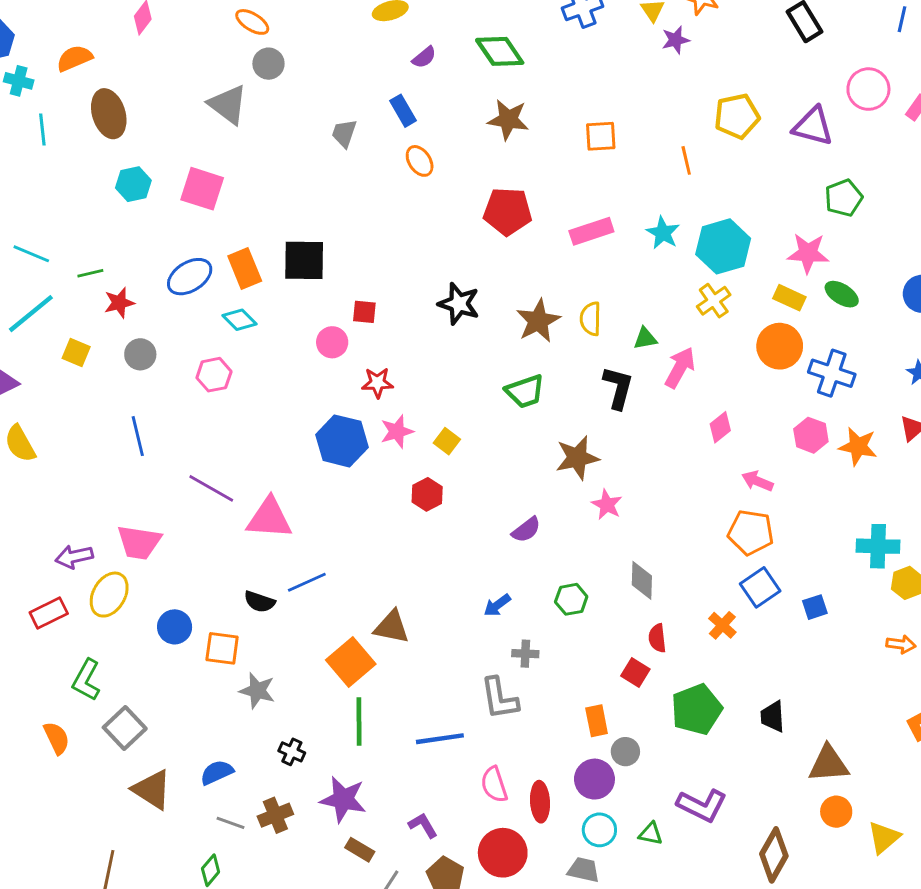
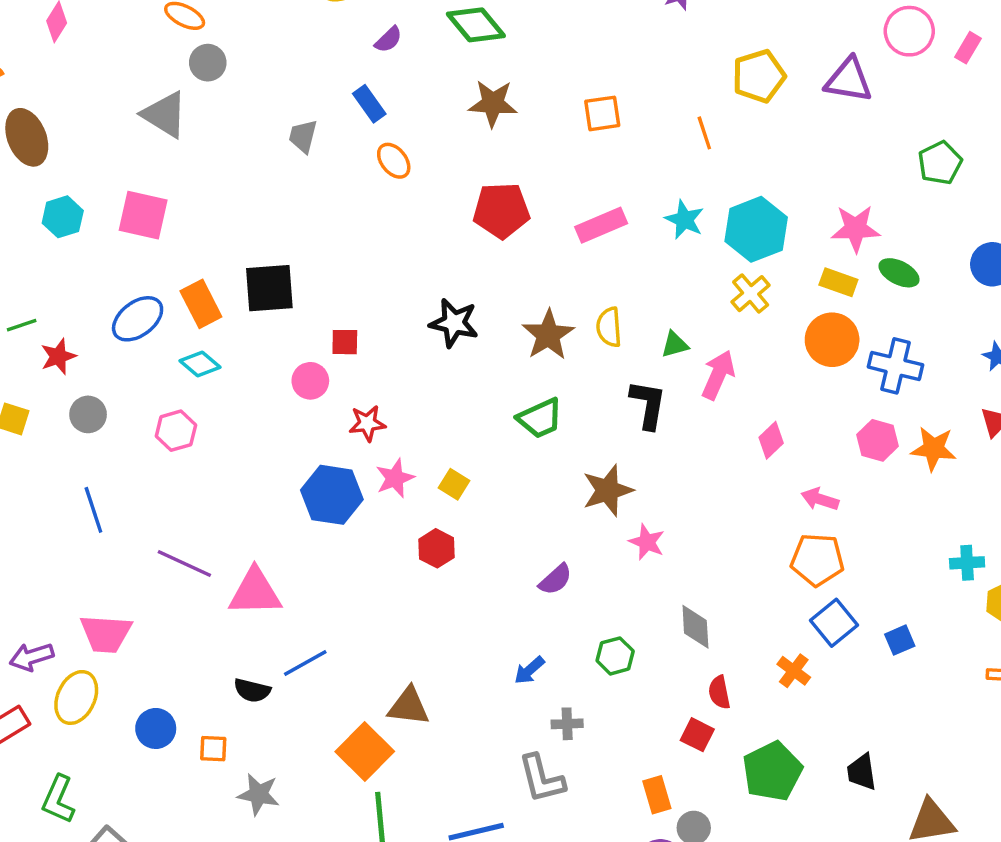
green pentagon: (844, 198) -> (940, 163), moved
cyan cross: (878, 546) -> (967, 563), size x0.7
orange square: (222, 648) -> (213, 749), size x0.7

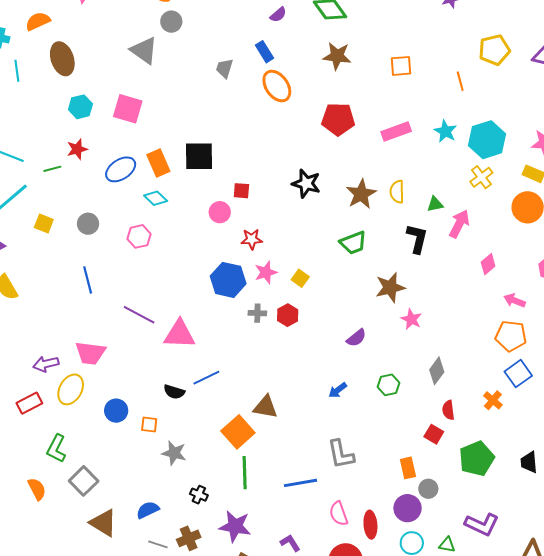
orange ellipse: (394, 161) -> (277, 86), size x1.5
red star: (58, 356) -> (77, 149), moved
gray diamond: (695, 627) -> (437, 371), turned 36
gray cross: (567, 724) -> (257, 313), moved

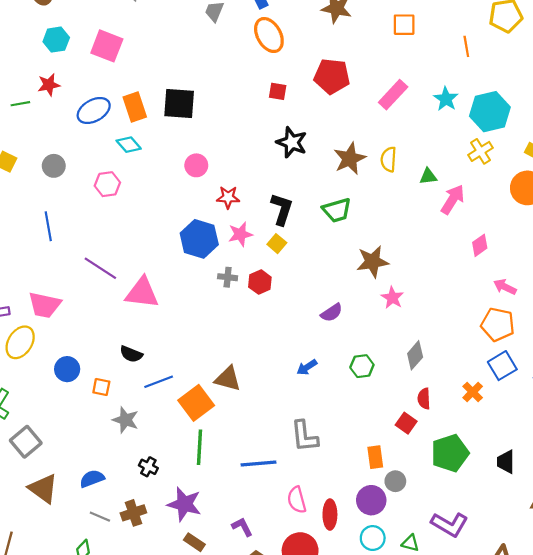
pink rectangle: (396, 132) -> (393, 95), turned -32
red square: (241, 191) -> (278, 91), moved
black L-shape: (417, 239) -> (282, 209), moved
blue line: (206, 378) -> (159, 382), moved

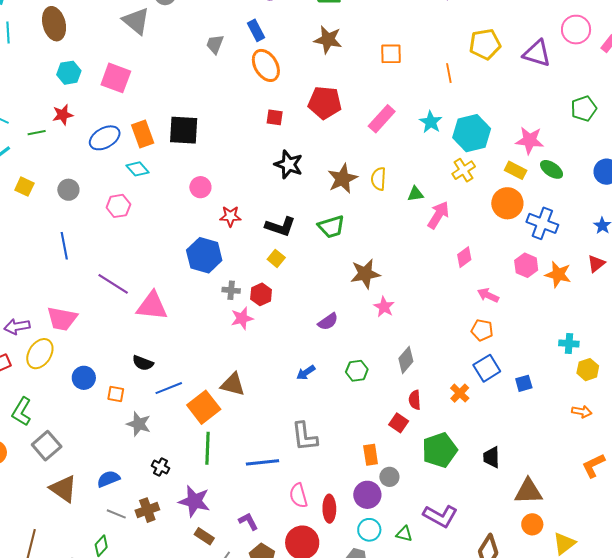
black L-shape: (282, 209) -> (280, 226), turned 92
pink star: (240, 234) -> (242, 318), moved
orange pentagon: (498, 324) -> (482, 330), size x0.7

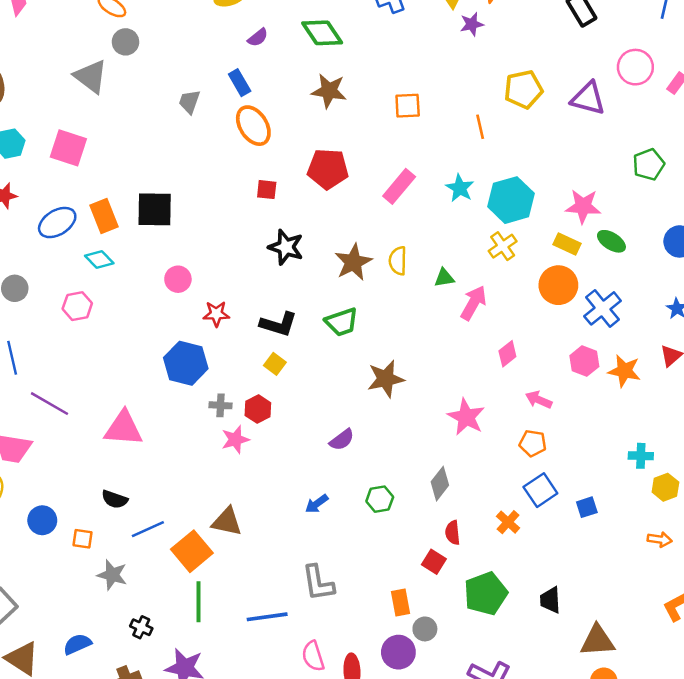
blue cross: (542, 223) -> (603, 308), turned 32
purple line: (113, 284) -> (50, 404), moved
pink star: (384, 307) -> (466, 417), moved, size x1.4

